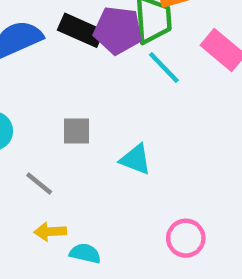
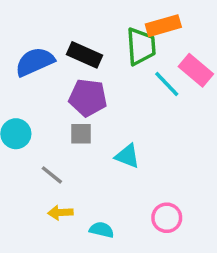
purple pentagon: (118, 30) -> (88, 98), moved
cyan line: (164, 68) -> (167, 84), moved
cyan semicircle: (85, 253) -> (102, 230), moved

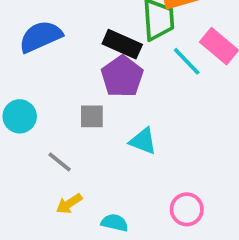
black rectangle: (84, 55) -> (122, 44), moved
purple pentagon: (88, 98) -> (122, 76), moved, turned 30
yellow arrow: (60, 213) -> (69, 204), turned -30

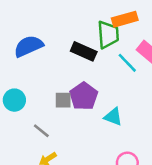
purple pentagon: (122, 76) -> (84, 96), moved
cyan triangle: (143, 141) -> (113, 117), moved

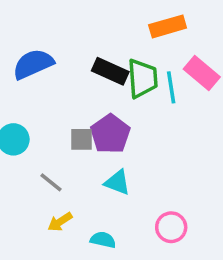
green trapezoid: (108, 35) -> (143, 78), moved
cyan line: (127, 63) -> (171, 87), turned 35
cyan triangle: (113, 117) -> (117, 182), moved

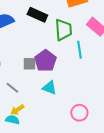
black rectangle: (110, 71) -> (37, 15), moved
cyan line: (171, 87) -> (79, 50), moved
cyan semicircle: (103, 240) -> (12, 120), moved

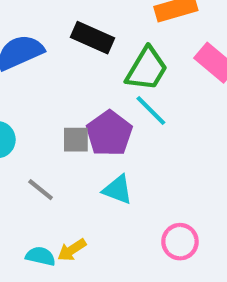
green trapezoid: (63, 30) -> (147, 69), turned 35
cyan line: (79, 50) -> (151, 111), moved, turned -36
yellow arrow: (17, 110) -> (72, 250), moved

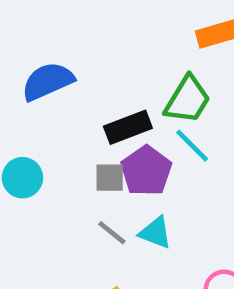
black rectangle: (93, 38) -> (128, 127), moved, turned -45
gray line: (41, 190) -> (112, 233), moved

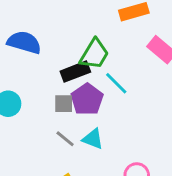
blue semicircle: (48, 81) -> (24, 42), turned 40
green trapezoid: (187, 100) -> (94, 54), moved

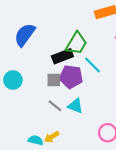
blue semicircle: (24, 42) -> (25, 35), turned -70
purple pentagon: (87, 99) -> (71, 77), turned -30

